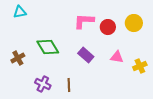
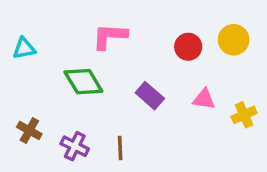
cyan triangle: (20, 12) -> (24, 48), moved
pink L-shape: (84, 21) -> (110, 36), moved
brown cross: (18, 58) -> (29, 131), moved, turned -32

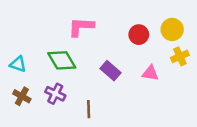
cyan triangle: (24, 48) -> (18, 64), moved, turned 30
yellow cross: (244, 115) -> (180, 56), moved
purple cross: (75, 146) -> (55, 94), moved

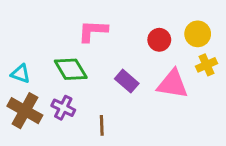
pink triangle: (150, 73) -> (173, 84), size x1.6
brown cross: (22, 96) -> (25, 111), size x1.6

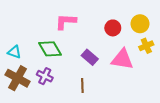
brown line: (102, 125) -> (82, 86), moved

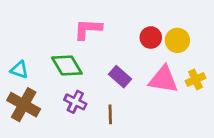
yellow circle: (140, 24) -> (177, 40), moved
yellow cross: (146, 46) -> (196, 79), moved
purple cross: (45, 76) -> (75, 102), moved

